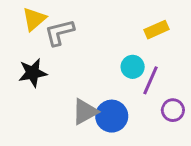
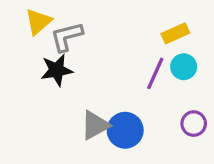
cyan circle: (133, 67) -> (184, 67), moved
black star: (33, 73) -> (57, 70), moved
purple line: (151, 80) -> (155, 73), moved

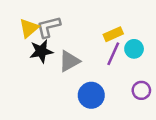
yellow triangle: (38, 22) -> (29, 28), moved
yellow rectangle: (175, 33) -> (113, 34), moved
gray triangle: (95, 125) -> (69, 61), moved

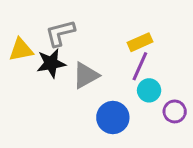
yellow triangle: (29, 28) -> (21, 50), moved, turned 30
cyan circle: (134, 49) -> (149, 90), moved

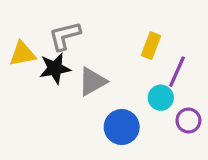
yellow rectangle: (140, 42) -> (151, 46), turned -45
purple line: (140, 66) -> (177, 72), moved

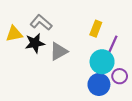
gray L-shape: (65, 36) -> (41, 22), turned 55
cyan circle: (161, 98) -> (102, 62), size x1.5
blue circle: (122, 127) -> (99, 84), moved

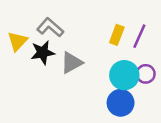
yellow triangle: (14, 34) -> (17, 41), turned -36
purple line: (112, 45) -> (139, 36), moved
purple circle: (120, 76) -> (146, 74), moved

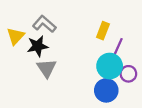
purple line: (139, 36) -> (117, 48), moved
gray triangle: (72, 63) -> (46, 68), moved, turned -35
purple circle: (146, 74) -> (128, 74), moved

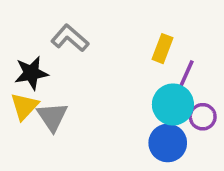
yellow triangle: (16, 36) -> (24, 106), moved
black star: (38, 46) -> (31, 73), moved
gray triangle: (46, 68) -> (52, 117), moved

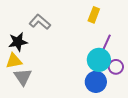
yellow rectangle: (162, 49) -> (94, 15), moved
yellow triangle: (24, 106) -> (14, 61), turned 36
gray triangle: (52, 117) -> (23, 77), moved

